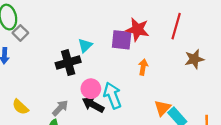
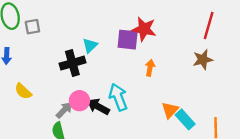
red line: (176, 26) -> (209, 26), moved
gray square: (20, 33) -> (32, 27), moved, turned 35
pink circle: (91, 89) -> (79, 101), moved
yellow semicircle: (20, 107) -> (23, 91), moved

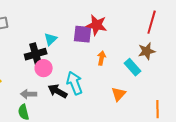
pink circle: (79, 101) -> (44, 68), moved
gray arrow: (64, 110) -> (29, 94), turned -133
cyan rectangle: (185, 119) -> (133, 67), moved

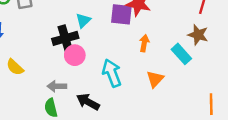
brown star: (147, 51) -> (198, 35), turned 30
black arrow: (58, 91) -> (88, 102), moved
orange triangle: (119, 94) -> (155, 79), moved

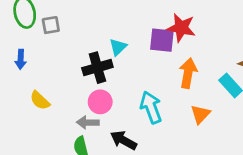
orange arrow: (144, 43) -> (188, 73), size x1.5
pink circle: (75, 55) -> (100, 102), moved

